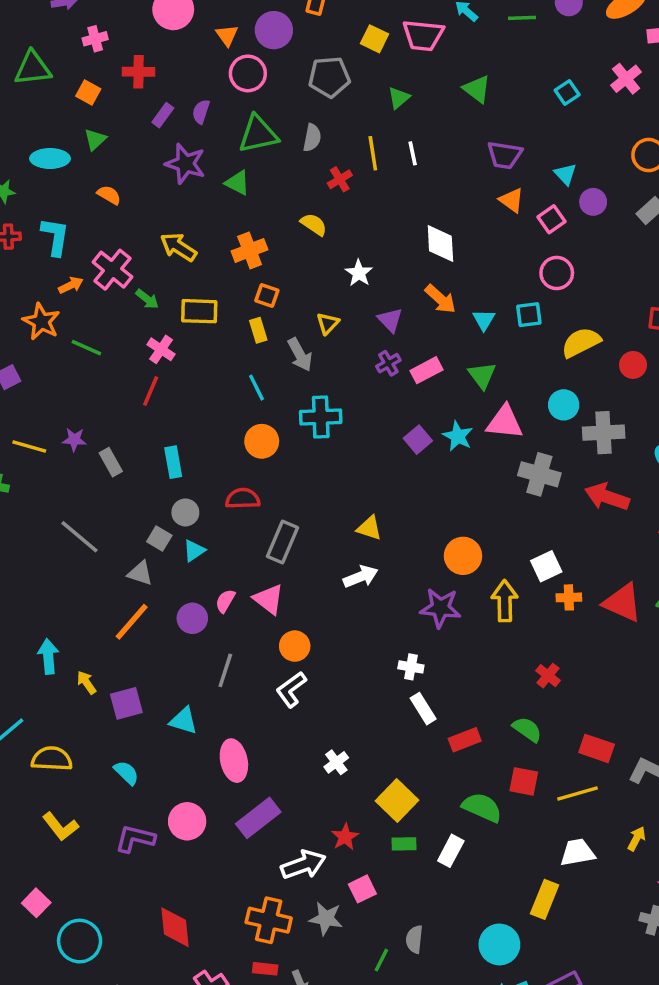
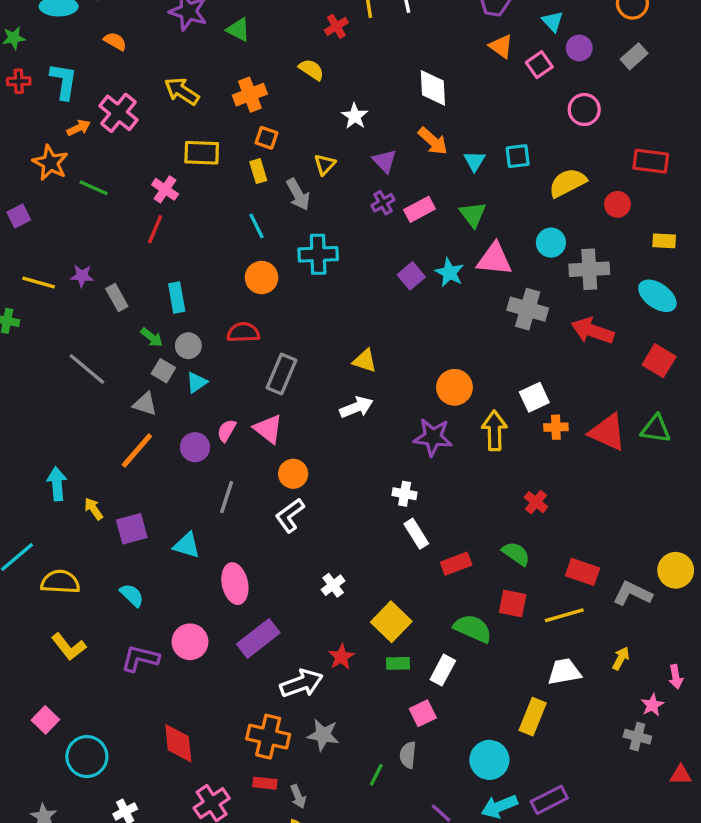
pink circle: (557, 273) -> (584, 110), moved
green arrow: (147, 299) -> (152, 337), moved
pink square: (362, 889) -> (423, 713), moved

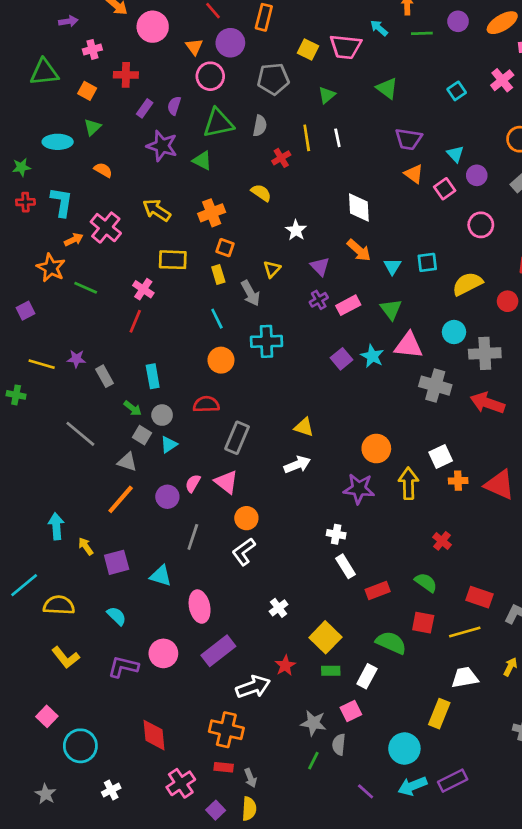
gray star: (323, 735) -> (313, 723), moved

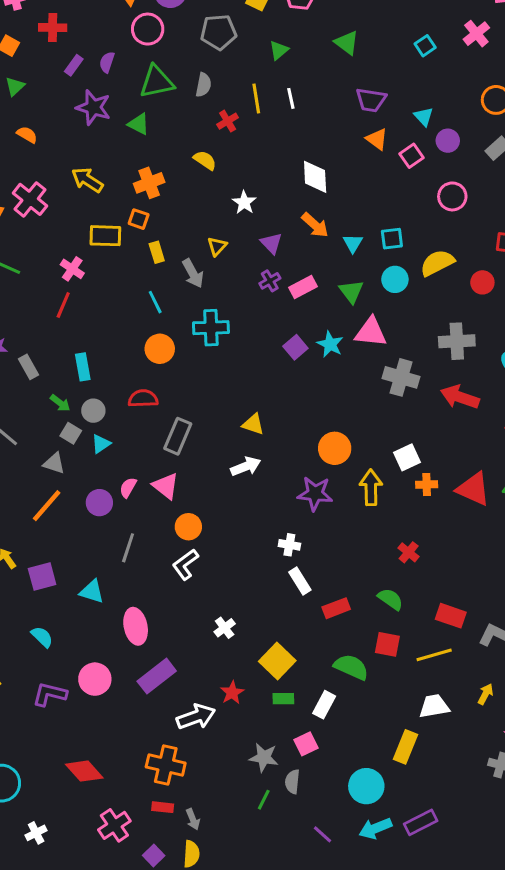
orange square: (225, 248) -> (139, 219), moved
cyan circle: (454, 332) -> (395, 279), moved
red diamond: (154, 735) -> (84, 771), turned -36

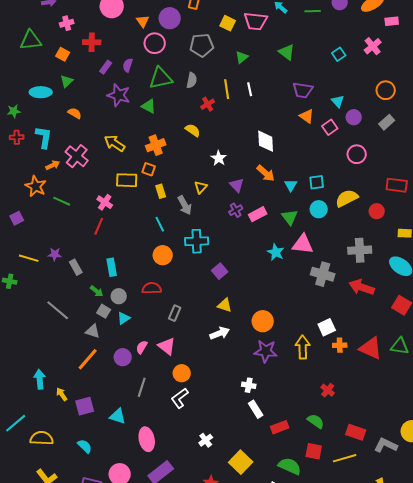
purple square: (295, 347) -> (220, 271), moved
gray rectangle: (178, 436) -> (175, 313), size x0.7
orange circle: (335, 448) -> (263, 321), moved

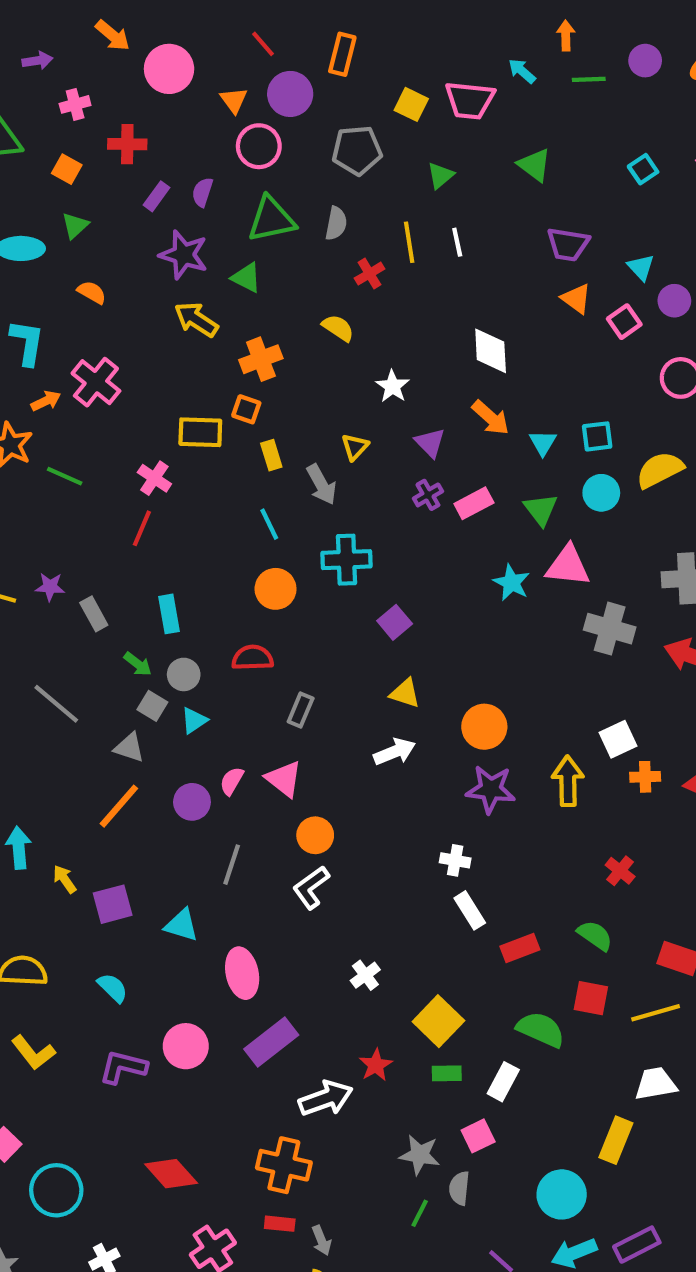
yellow arrow: (115, 143) -> (196, 319), moved

